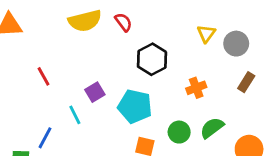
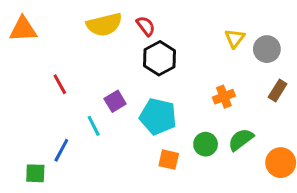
black hexagon: (152, 59) -> (160, 58), moved

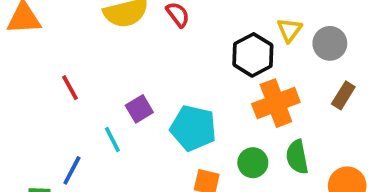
black hexagon: (160, 58) -> (253, 55), moved
orange cross: (224, 97) -> (276, 103), size x1.6
green semicircle: (241, 140) -> (297, 157), turned -64

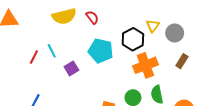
red line: (70, 88) -> (34, 57), turned 56
cyan pentagon: (193, 128) -> (101, 51), moved
cyan line: (112, 140) -> (52, 51), moved

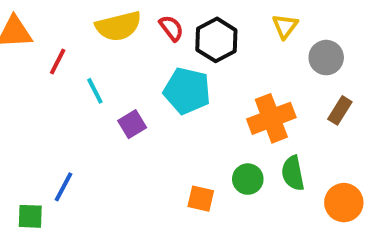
yellow triangle: (153, 26) -> (285, 26), moved
black hexagon: (133, 39) -> (216, 40), moved
red line: (34, 57) -> (58, 61), moved

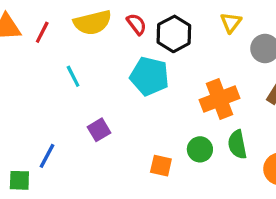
red line: (58, 61) -> (42, 32), moved
purple square: (132, 124) -> (99, 130), moved

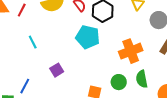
cyan line: (73, 76) -> (33, 42), moved

